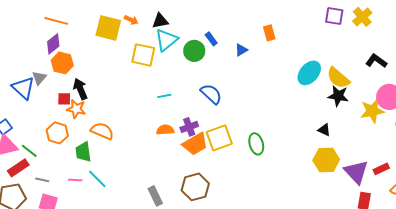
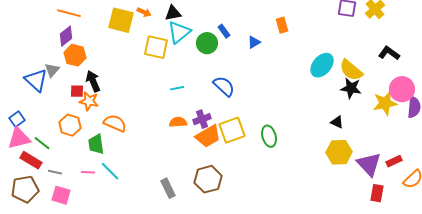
red rectangle: (18, 168) -> (31, 160), turned 65

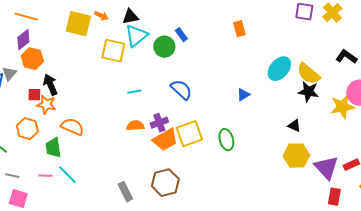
blue triangle: (254, 42) -> (243, 95), moved

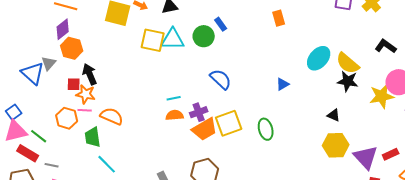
cyan triangle: (136, 36) -> (173, 39), moved, turned 40
cyan line: (134, 92) -> (174, 98), moved
pink line: (45, 176) -> (85, 110), moved

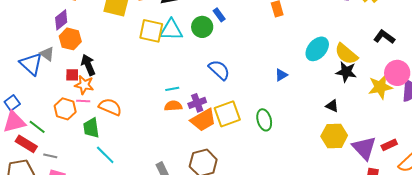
gray triangle: (49, 63) -> (47, 54), turned -35

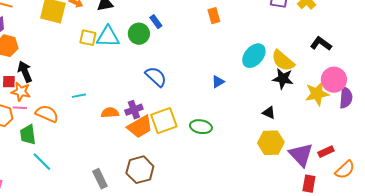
yellow square: (151, 31) -> (88, 38), size x0.7
cyan line: (172, 89) -> (79, 96), moved
green ellipse: (264, 120) -> (201, 127), turned -65

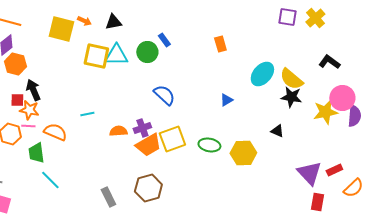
orange rectangle: (214, 16) -> (220, 44), moved
yellow square: (88, 38) -> (96, 56), size x1.5
yellow hexagon: (271, 143) -> (243, 153), moved

